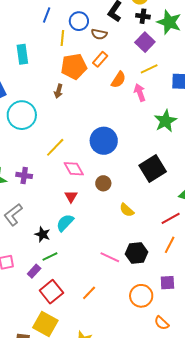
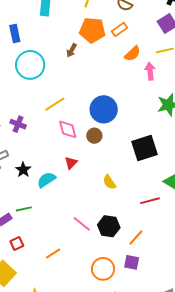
brown circle: (103, 183) -> (94, 136), moved
red triangle: (71, 196) -> (71, 163), moved
black star: (42, 234) -> (23, 170), moved
orange line: (170, 245) -> (136, 238), moved
red square: (51, 292) -> (17, 243), size x0.6

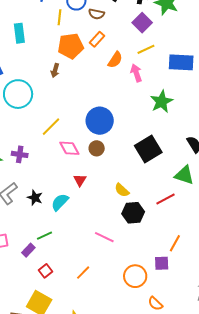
black hexagon: (109, 226) -> (133, 213), moved
orange line: (136, 238) -> (175, 243), moved

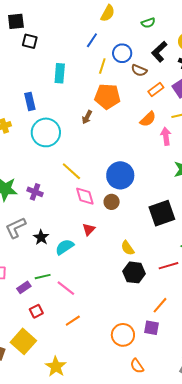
orange rectangle: (97, 39) -> (156, 90), moved
yellow line: (51, 127) -> (71, 171), turned 75
pink line: (104, 237) -> (66, 288), moved
orange line: (175, 243) -> (160, 305), moved

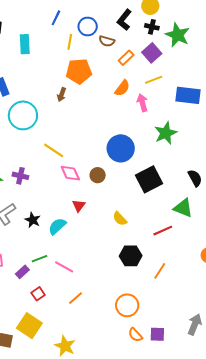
cyan rectangle: (60, 73) -> (25, 44), moved
blue circle: (120, 175) -> (121, 148), moved
black hexagon: (134, 272) -> (131, 256), moved
purple square: (151, 328) -> (157, 334), moved
orange semicircle: (137, 366) -> (135, 335), moved

